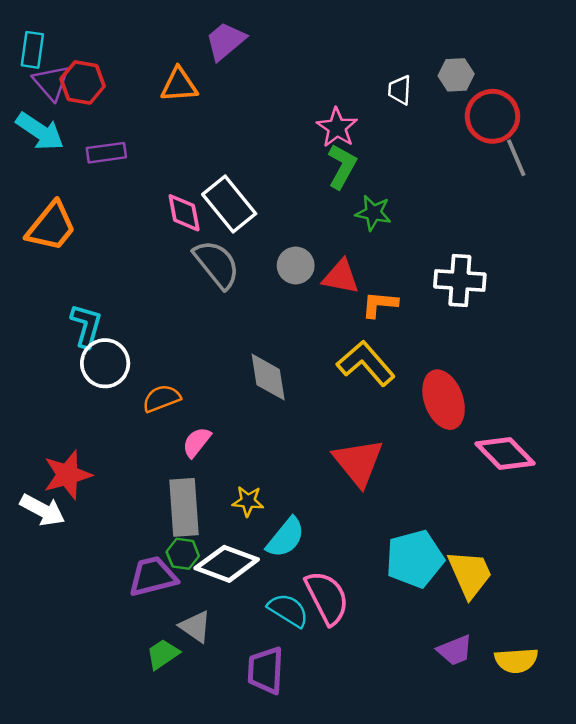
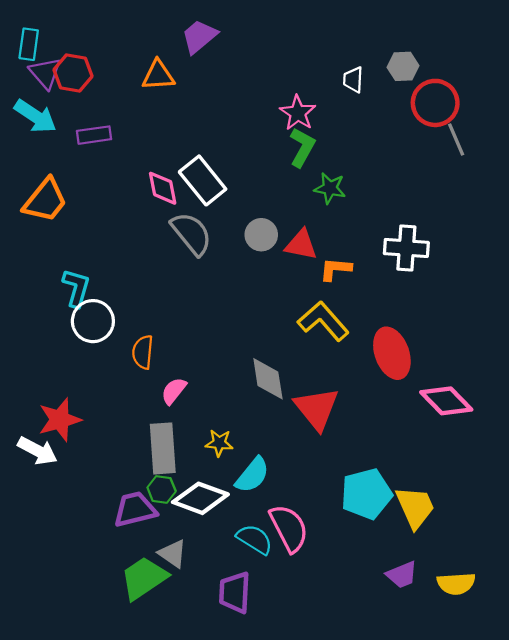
gray diamond: (268, 377) -> (268, 379), moved
orange semicircle: (161, 398) -> (143, 352), turned -64
green trapezoid: (163, 654) -> (144, 578), size x1.6

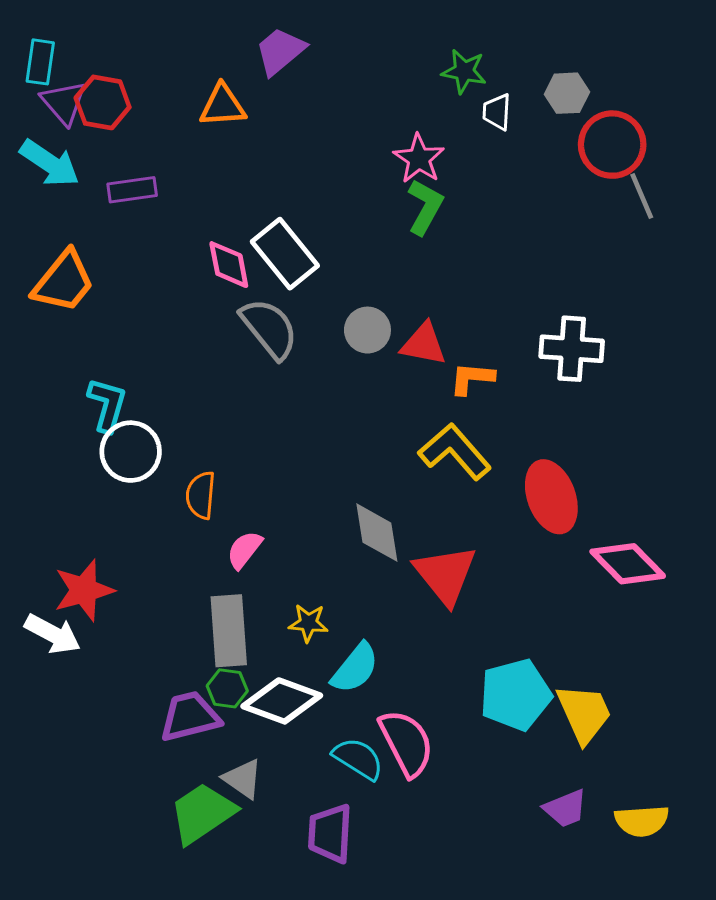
green star: (330, 188) -> (464, 71), moved

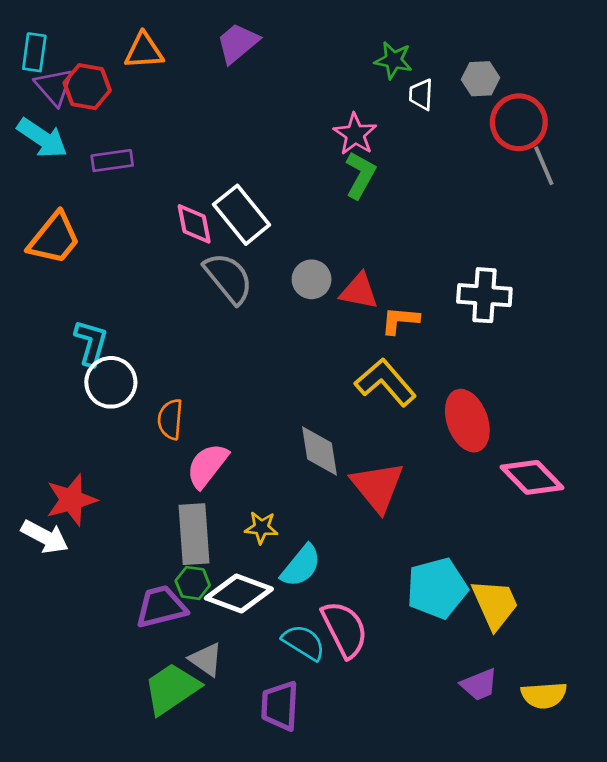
orange triangle: (223, 106) -> (144, 51), moved
pink semicircle: (244, 550) -> (207, 465), size x1.4

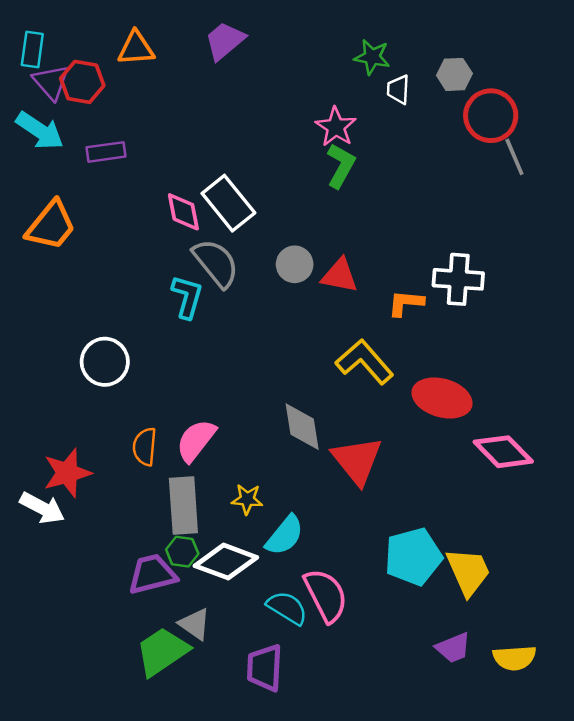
orange L-shape: (400, 320) -> (406, 303), moved
cyan L-shape: (91, 343) -> (187, 297), moved
orange semicircle: (170, 419) -> (145, 447), moved
red ellipse: (467, 421) -> (442, 398), turned -54

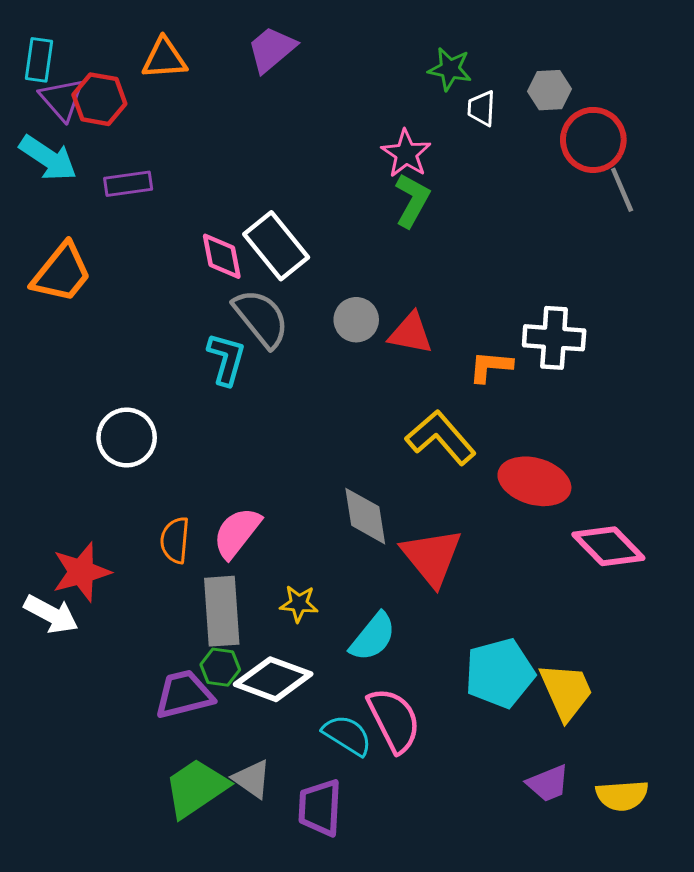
cyan semicircle: (285, 535) -> (373, 637), moved
gray triangle: (195, 624) -> (252, 779), moved

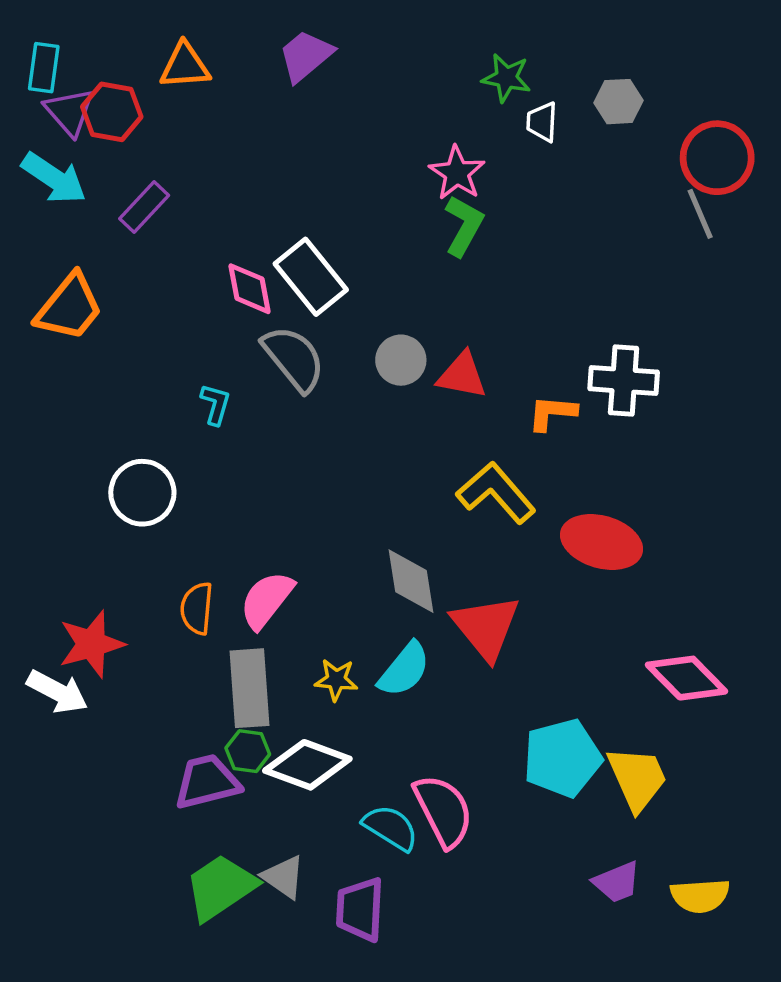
red circle: (593, 140) -> (717, 158), moved
purple rectangle: (128, 184) -> (144, 207), turned -39
cyan L-shape: (226, 359) -> (216, 404), moved, size x0.7
pink diamond: (608, 546) -> (687, 678), moved
cyan semicircle: (373, 637) -> (404, 670), moved

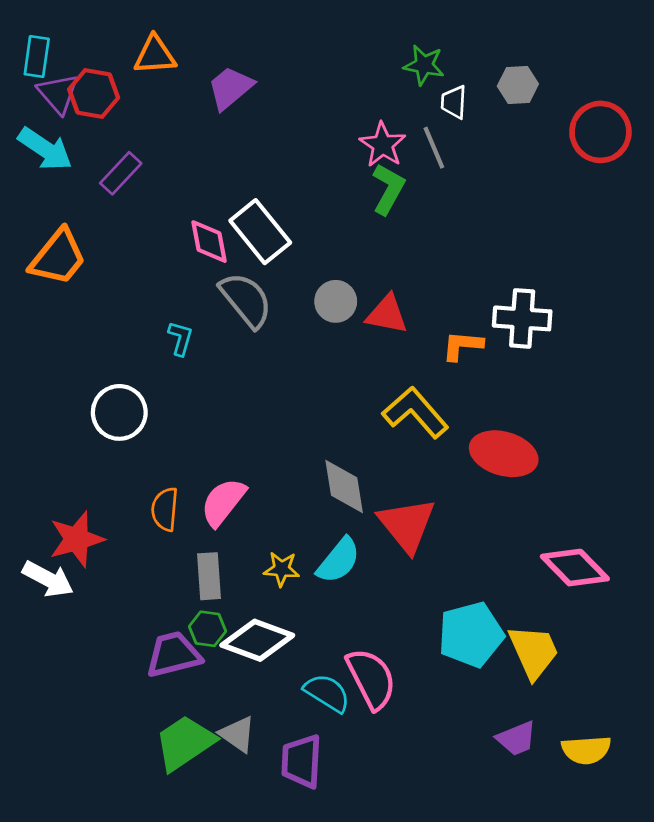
purple trapezoid: (306, 56) -> (230, 88), moved
gray line: (700, 214) -> (434, 148), moved
gray rectangle: (250, 688) -> (209, 576), size x0.7

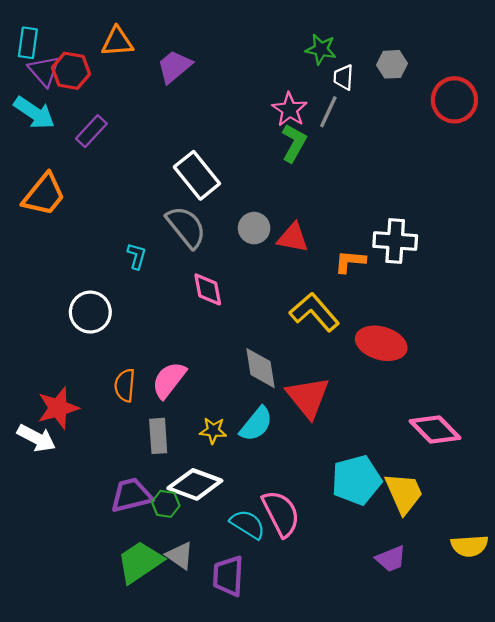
gray line: (434, 148) -> (328, 112), turned 48
pink diamond: (209, 242) -> (208, 289), moved
green hexagon: (208, 629) -> (166, 504), moved
yellow semicircle: (586, 750) -> (470, 546), moved

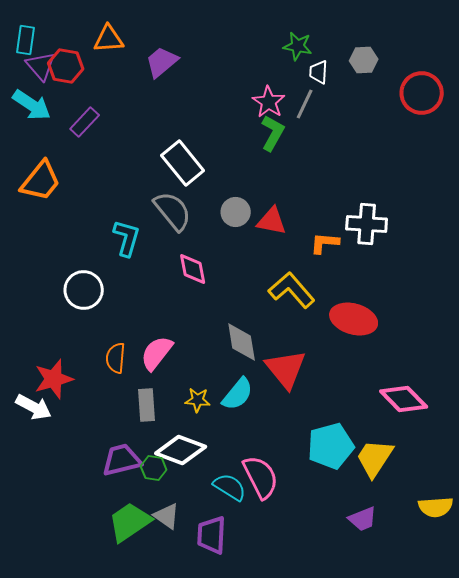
cyan L-shape: (137, 256) -> (127, 238), size x1.5
yellow trapezoid: (404, 493) -> (375, 458), turned -123

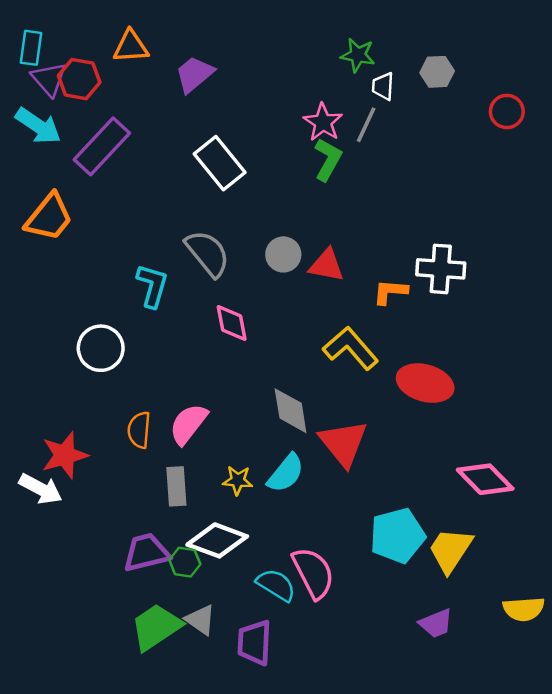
red circle: (422, 93) -> (507, 111), size x0.7
purple rectangle: (85, 122) -> (102, 146), size x1.6
white rectangle: (183, 163) -> (220, 163), moved

